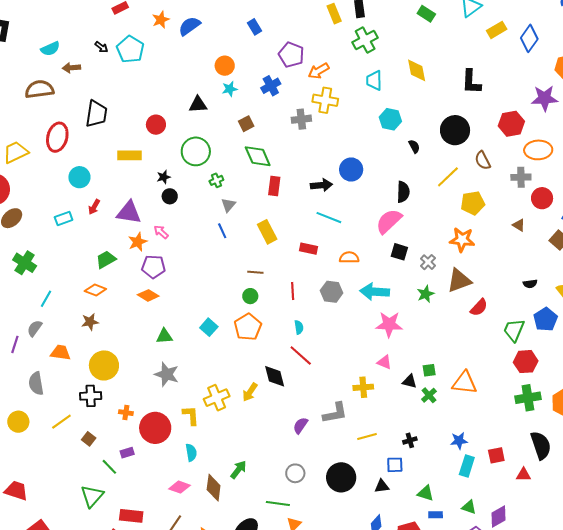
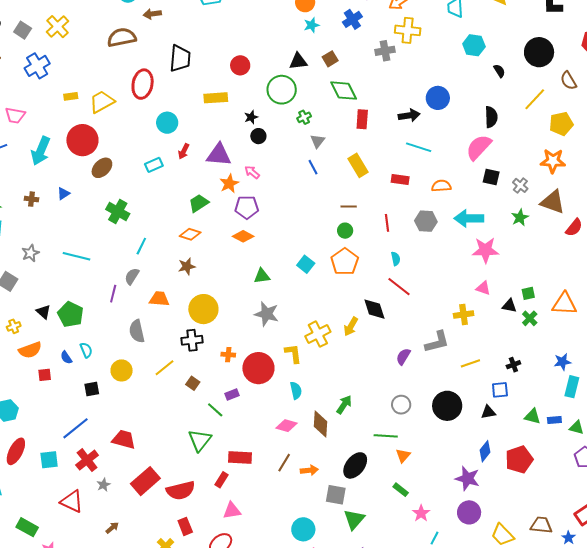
black triangle: (198, 104) -> (298, 61), moved
brown triangle: (459, 281) -> (553, 202), turned 44
blue rectangle: (436, 515) -> (554, 420), moved

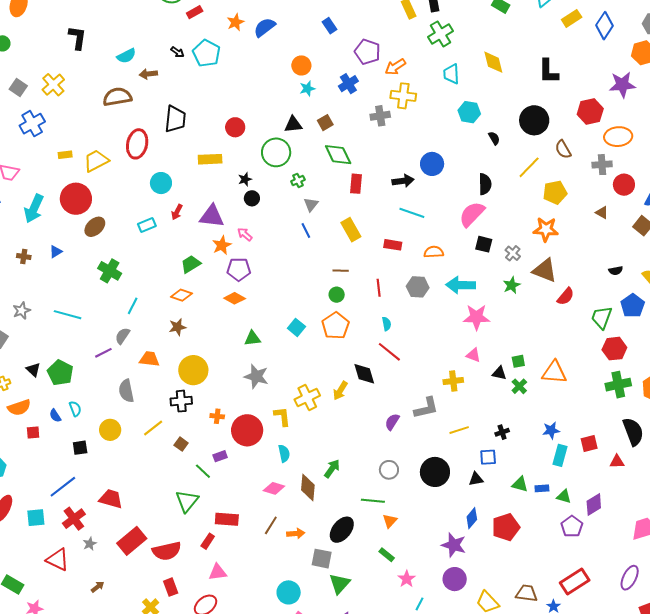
purple line: (113, 294) -> (103, 353), turned 48

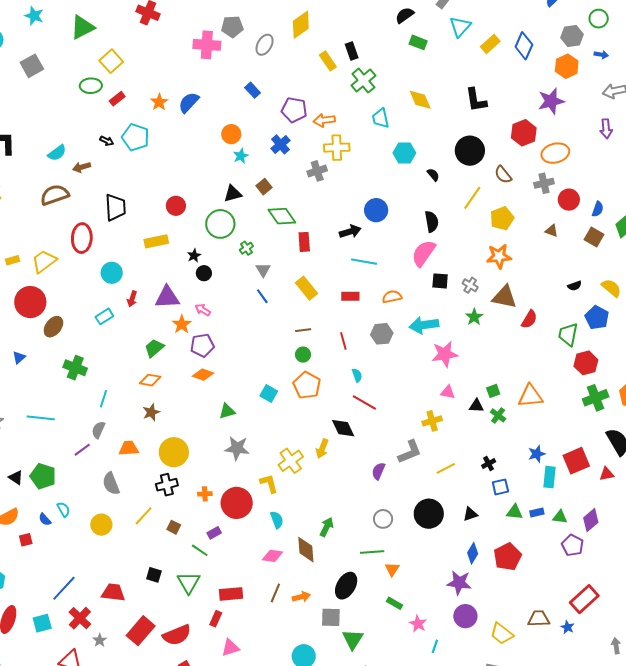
orange arrow: (395, 67) -> (324, 120), turned 35
red square: (589, 444) -> (576, 461), size x1.5
black square: (80, 448) -> (154, 575), moved, turned 35
blue square: (488, 457) -> (500, 487), moved

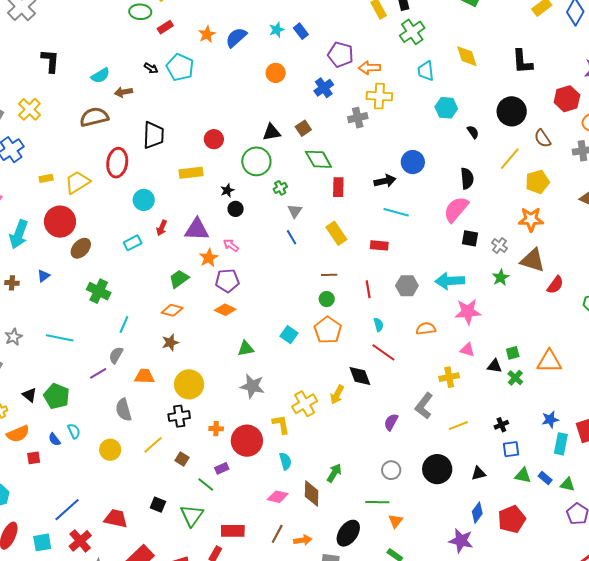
cyan star: (241, 156) -> (277, 30), moved
orange semicircle: (392, 297) -> (426, 329), moved
gray L-shape: (410, 452) -> (424, 406), turned 144
blue rectangle: (537, 513) -> (545, 478), turned 48

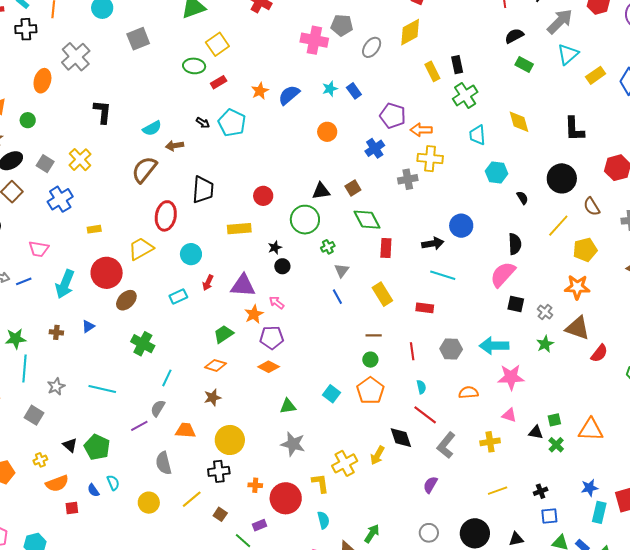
brown semicircle: (94, 117) -> (144, 170), turned -40
yellow trapezoid: (77, 182) -> (141, 249), moved
gray L-shape: (424, 406) -> (446, 445), moved

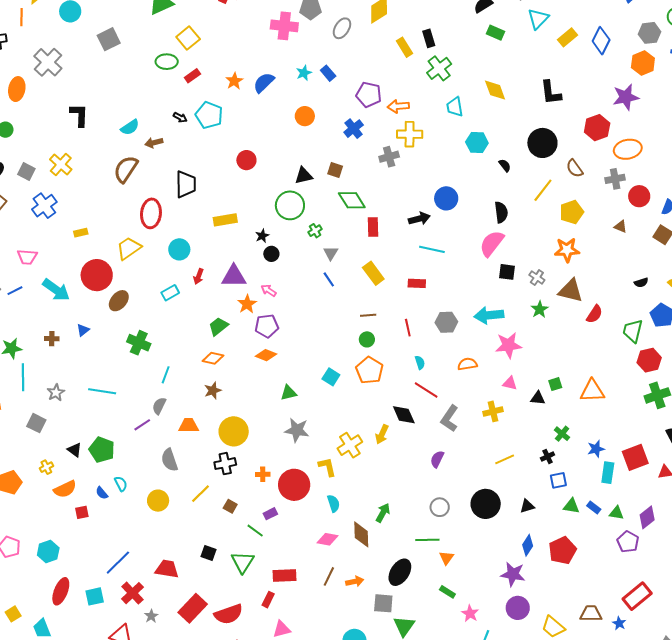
brown square: (353, 188) -> (335, 170), turned -35
red circle: (263, 196) -> (246, 160), moved
cyan arrow: (65, 284) -> (56, 290), turned -72
green cross: (556, 445) -> (562, 434), moved

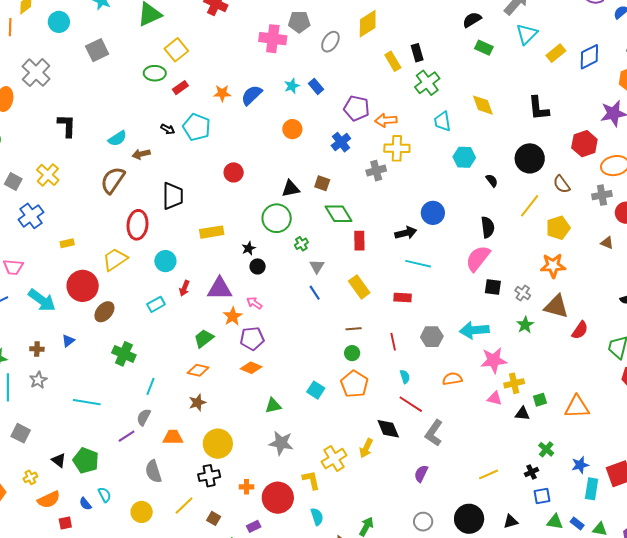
blue diamond: (601, 41) -> (589, 57), turned 36
orange star: (234, 81) -> (222, 93), turned 30
gray star: (56, 393) -> (38, 380), moved
yellow cross: (493, 411) -> (514, 383), moved

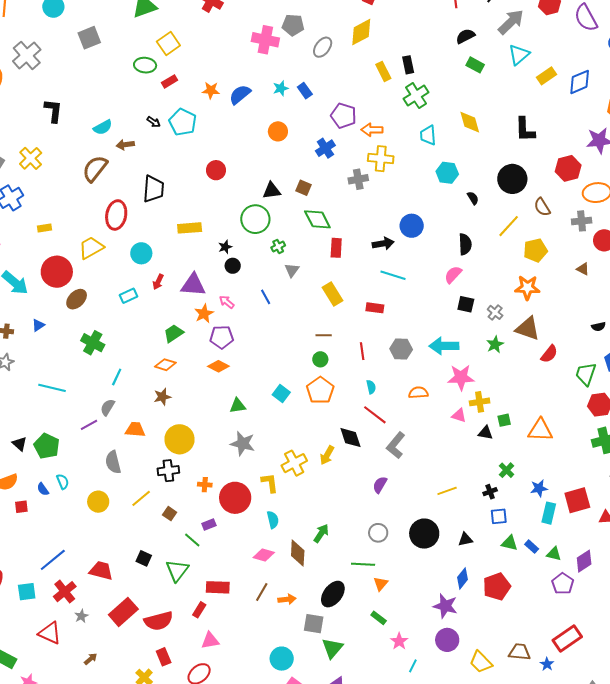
pink semicircle: (478, 258) -> (453, 275), size x0.7
blue line: (315, 293) -> (266, 297), moved

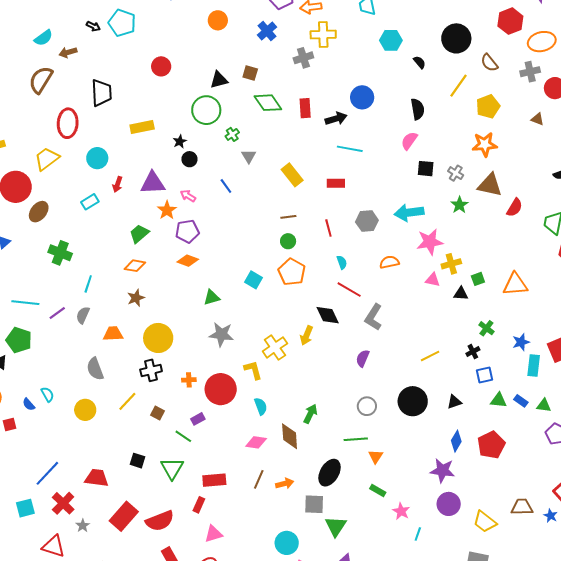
red rectangle: (336, 248) -> (305, 108), moved
purple line: (89, 425) -> (57, 313), moved
green pentagon: (47, 446) -> (19, 340), moved

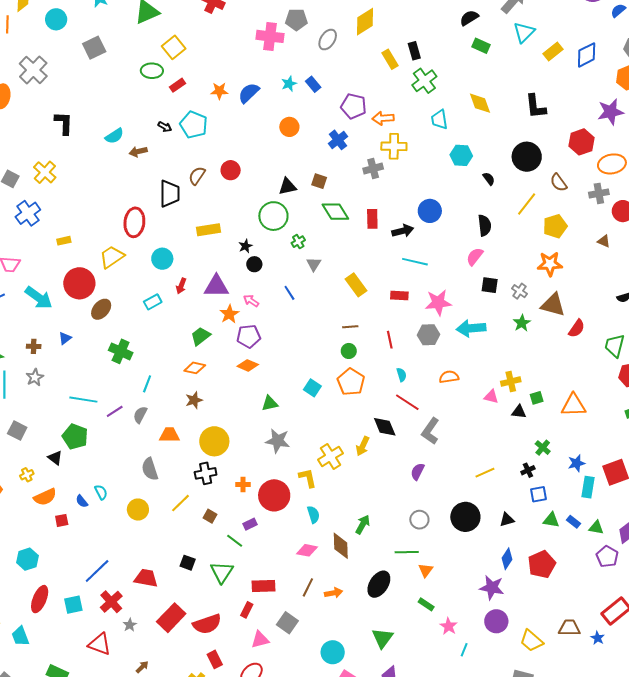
brown semicircle: (41, 80) -> (197, 176), moved, size x0.7
pink star: (430, 242) -> (438, 303), moved
gray square: (314, 504) -> (287, 623), moved, turned 30

